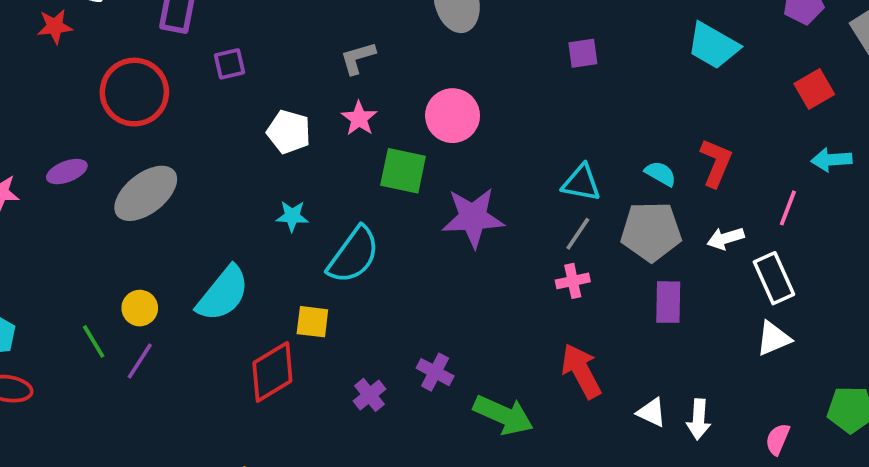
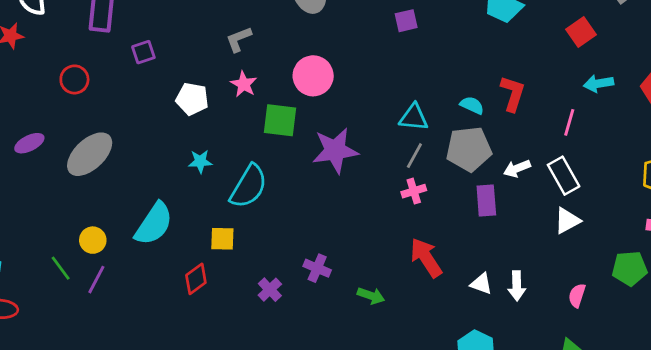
red circle: (134, 92) -> (74, 79), size x0.6
white arrow: (726, 238) -> (517, 168), moved
red diamond: (272, 372) -> (196, 279), size x0.7
green arrow: (503, 415) -> (371, 296), size x0.6

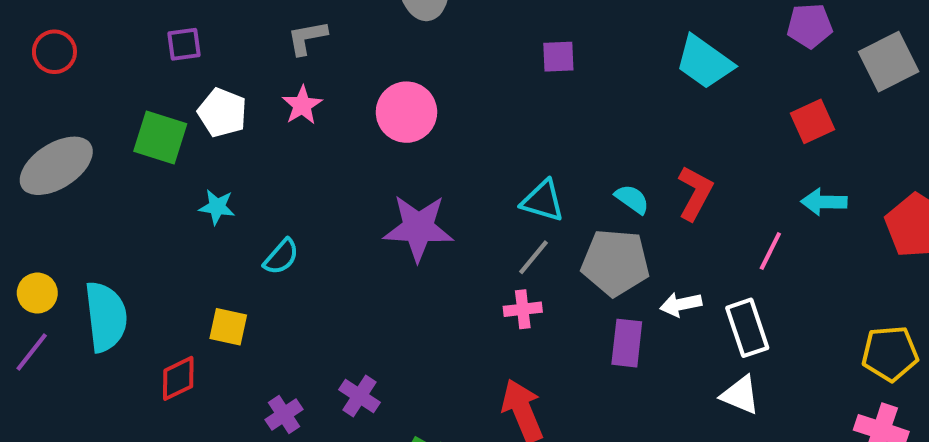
purple square: (143, 52) -> (184, 44), moved
green square: (280, 120) -> (160, 138), moved
cyan semicircle: (249, 186) -> (281, 257), size x0.6
white triangle: (567, 221) -> (740, 395), turned 40
cyan semicircle: (154, 224) -> (106, 317), moved, turned -51

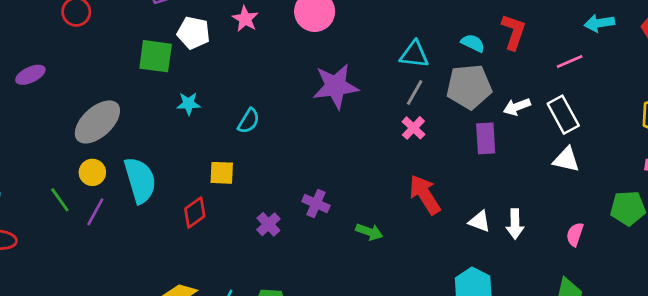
gray ellipse: (56, 166) -> (97, 122), moved
cyan star: (217, 207) -> (189, 104), moved
pink line: (770, 251) -> (570, 61), turned 50
pink cross: (523, 309) -> (413, 128), turned -30

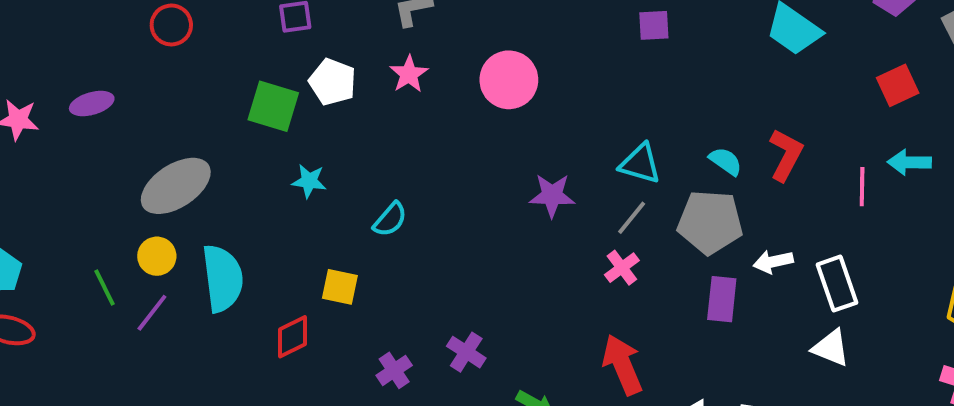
pink line: (570, 61) -> (862, 187), moved, turned -75
purple star: (336, 86) -> (552, 195), moved, size x0.7

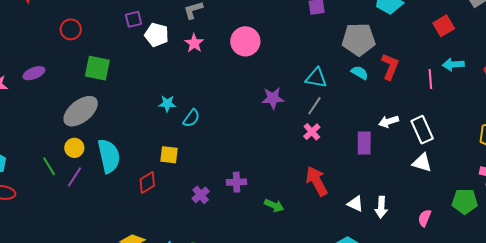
white pentagon: (332, 82) -> (157, 35), moved
green square: (273, 106) -> (97, 68), moved
cyan star: (309, 181) -> (167, 104), moved
gray pentagon: (710, 222) -> (359, 39), moved
purple cross: (466, 352) -> (236, 182), turned -30

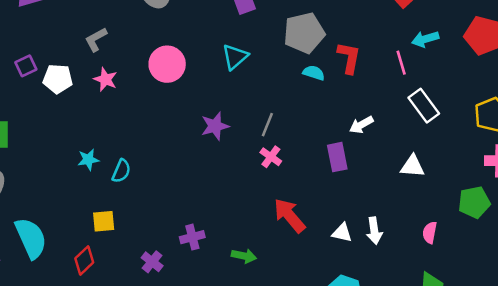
cyan triangle: (316, 78) -> (235, 57), moved, turned -40
white rectangle: (422, 130) -> (424, 106), moved

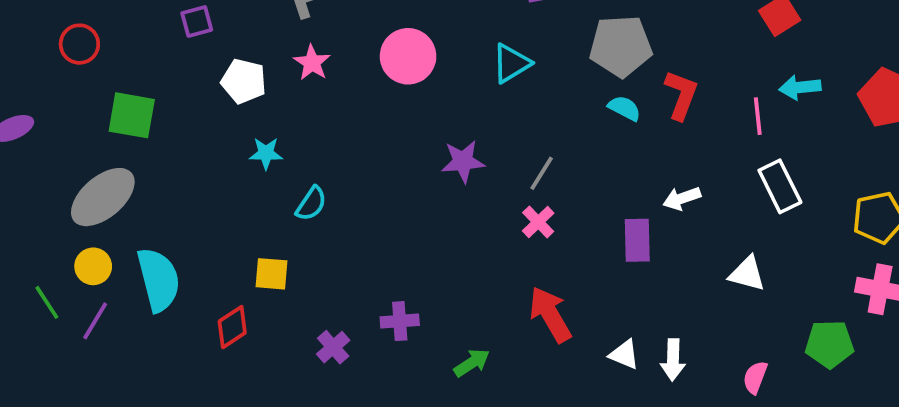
white pentagon: (58, 79) -> (244, 81), moved
cyan star: (88, 160) -> (266, 153), moved
green arrow: (244, 256) -> (472, 363), turned -55

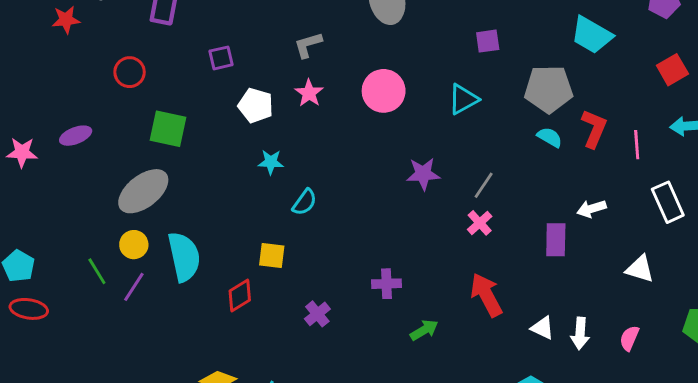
pink line: (758, 116) -> (637, 145), moved
purple cross: (400, 321) -> (386, 284), moved
pink semicircle: (755, 377) -> (629, 338), moved

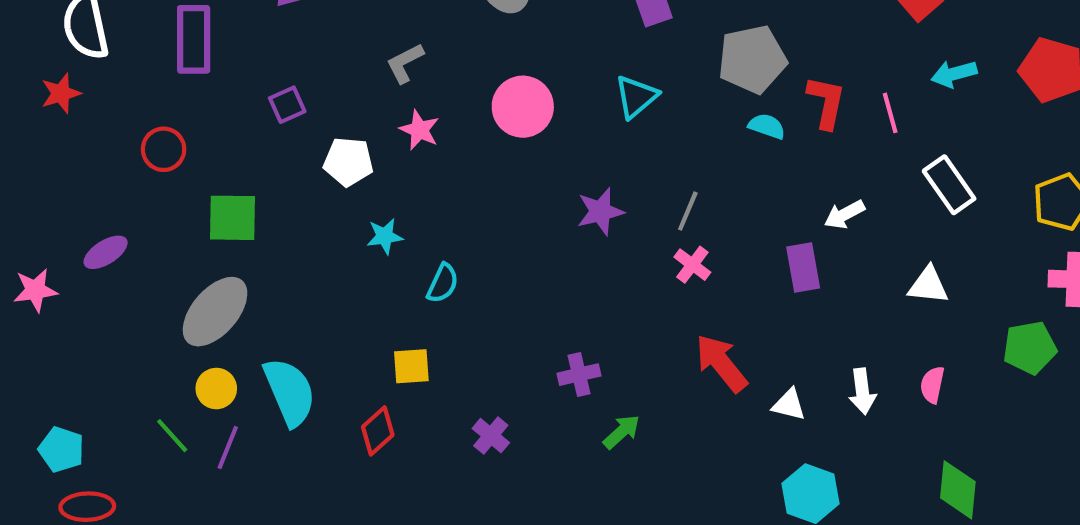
white triangle: (543, 328) -> (789, 405), moved
green arrow: (424, 330) -> (622, 432), moved

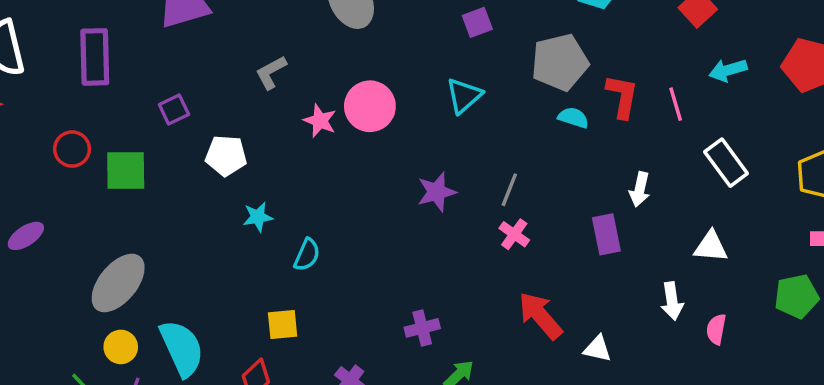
pink star: (419, 130) -> (320, 121), moved
white arrow: (844, 214) -> (640, 189), turned -48
green square: (232, 218) -> (126, 171), moved
white arrow: (862, 391) -> (672, 301), moved

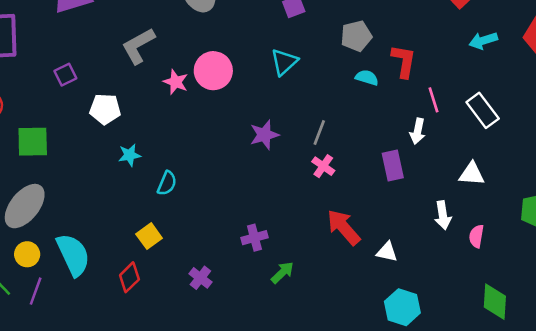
gray pentagon: (560, 62) -> (356, 36), size x0.7
gray L-shape: (271, 72) -> (138, 46), size x1.4
pink line: (676, 104) -> (434, 100), moved
green square: (126, 171) -> (33, 142), moved
yellow square: (283, 324) -> (149, 236), turned -30

